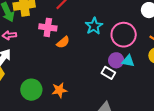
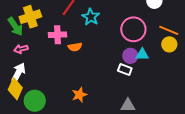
cyan star: (94, 26) -> (91, 17), moved
orange semicircle: (63, 42) -> (75, 47), turned 40
green circle: (31, 90) -> (35, 101), moved

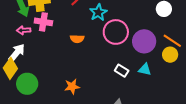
pink circle: (133, 29) -> (116, 32), moved
pink cross: (58, 35) -> (43, 22), moved
cyan triangle: (142, 54) -> (145, 70), moved
purple circle: (130, 56) -> (144, 41), moved, size x1.5

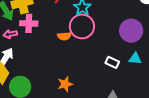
pink circle: (116, 32) -> (82, 26), moved

